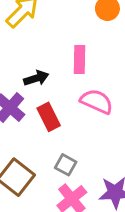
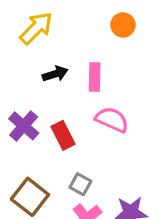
black arrow: (36, 78) -> (55, 74), moved

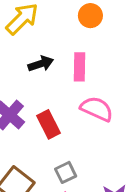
orange circle: (123, 25) -> (90, 16), moved
gray square: (80, 184) -> (66, 172), turned 35

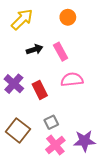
pink rectangle: (80, 67) -> (61, 52), turned -30
pink semicircle: (97, 109) -> (72, 80), turned -30

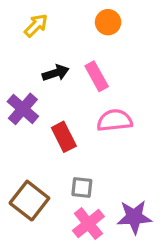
yellow arrow: (22, 19) -> (36, 25), size x0.7
purple cross: (14, 84) -> (23, 109), moved
gray square: (51, 122) -> (82, 188), turned 32

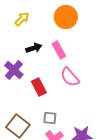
orange circle: (108, 22) -> (66, 17), size x1.5
pink semicircle: (115, 120) -> (70, 77), turned -125

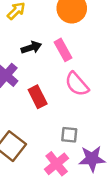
gray square: (50, 118) -> (69, 135), moved

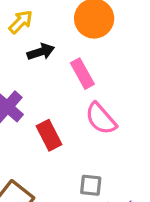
black arrow: (31, 47) -> (41, 52), moved

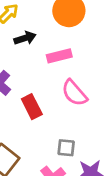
pink rectangle: (82, 74) -> (59, 56), turned -75

